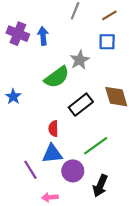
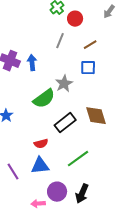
red semicircle: (53, 129) -> (41, 144), turned -104
purple line: (30, 170) -> (13, 172), moved
purple circle: (73, 171) -> (57, 192), moved

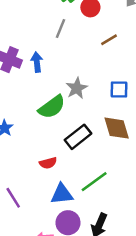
gray line: (60, 41) -> (61, 28), moved
blue square: (88, 68) -> (119, 89), moved
blue triangle: (40, 166) -> (62, 194), moved

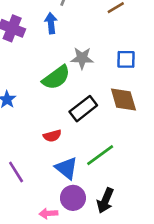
blue arrow: (37, 62) -> (51, 23), moved
gray star: (77, 88) -> (82, 58), turned 30
blue triangle: (62, 194) -> (67, 168), turned 45

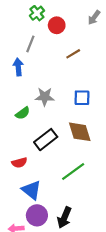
green semicircle: (56, 78) -> (23, 113), size x0.6
green line: (100, 155) -> (73, 171), moved

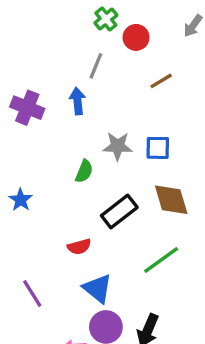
blue square: (82, 98) -> (158, 148), moved
green semicircle: (23, 113) -> (84, 171), turned -32

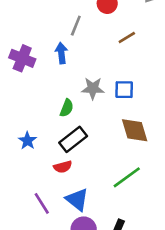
blue star: (21, 200) -> (27, 141), moved
black rectangle: (119, 211) -> (73, 139), moved
purple line: (32, 293) -> (42, 203), moved

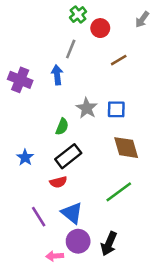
gray star: (93, 88) -> (87, 108), turned 30

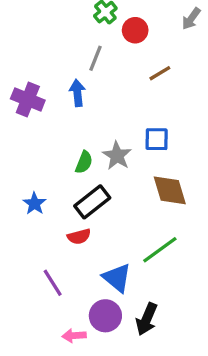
gray star: (87, 108) -> (117, 156), moved
blue triangle: (72, 213) -> (117, 278), moved

